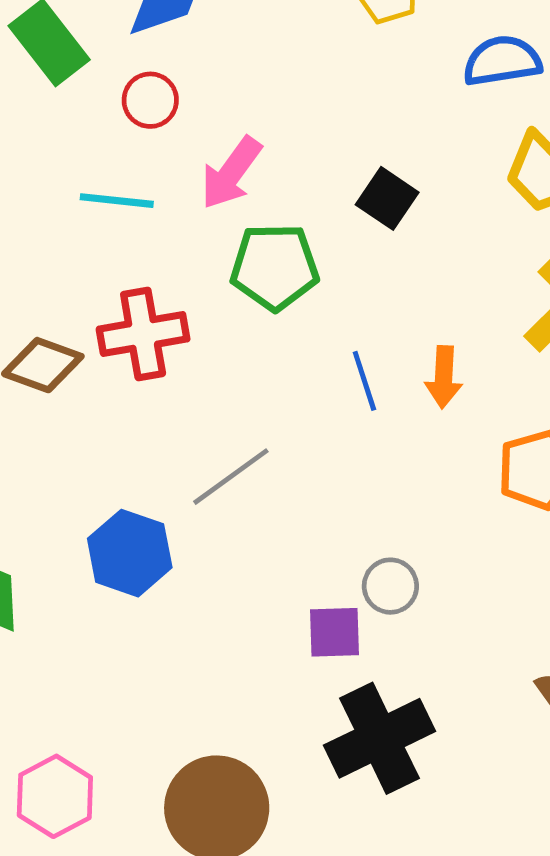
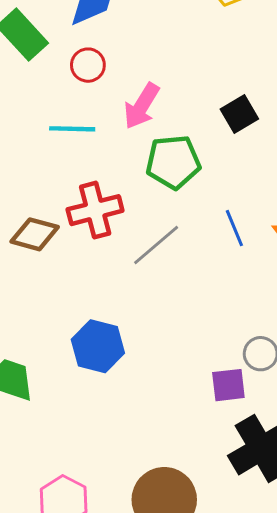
black square: (387, 198) -> (239, 114), turned 30
gray line: (231, 477) -> (156, 245), moved

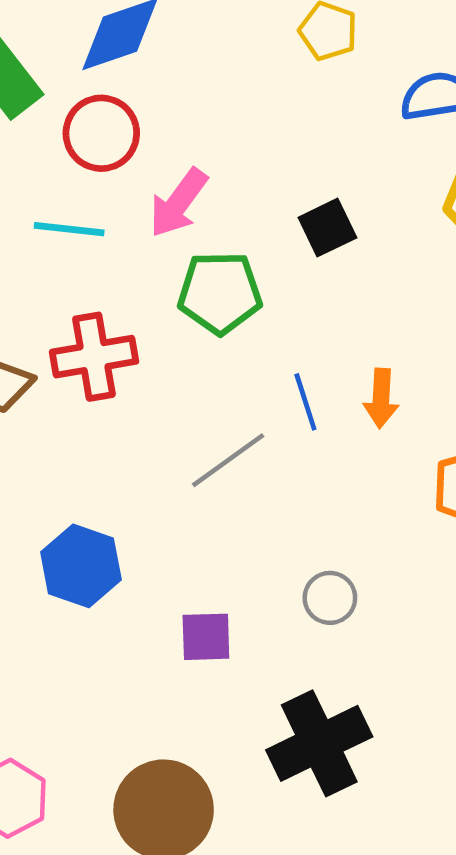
red circle: (88, 65) -> (101, 133), size x1.4
gray line: (156, 245) -> (228, 460), moved
purple square: (228, 385) -> (206, 637), moved

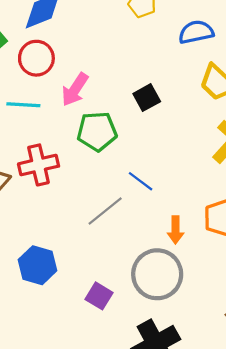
orange arrow: (381, 398) -> (176, 230), moved
blue line: (305, 402) -> (141, 181), turned -32
gray circle: (330, 598) -> (157, 274), size x2.0
purple square: (206, 637) -> (99, 296), turned 36

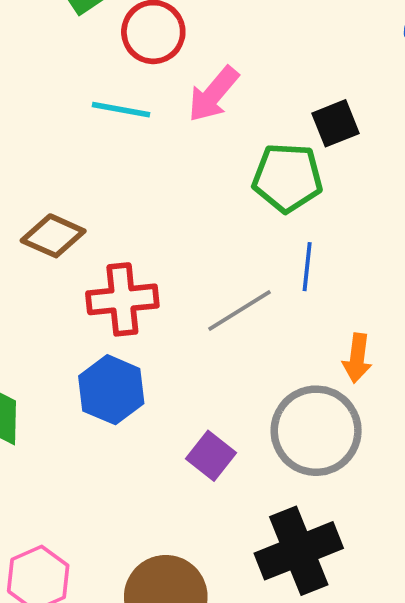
green pentagon: (97, 131) -> (287, 178), moved
red cross: (39, 165) -> (122, 299), moved
blue line: (141, 181) -> (307, 267), turned 52

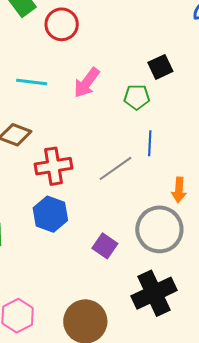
pink arrow: (213, 94) -> (87, 83), moved
cyan line: (121, 110) -> (32, 82), moved
green pentagon: (287, 178) -> (137, 97), size x0.7

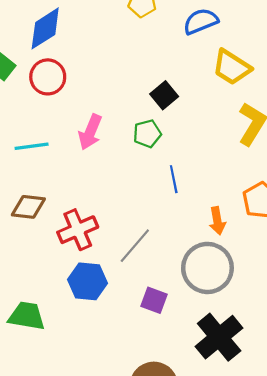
gray line: (116, 168) -> (135, 246), moved

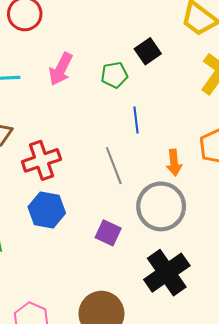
black square: (164, 95) -> (148, 51), moved
gray line: (135, 246) -> (114, 166), moved, turned -66

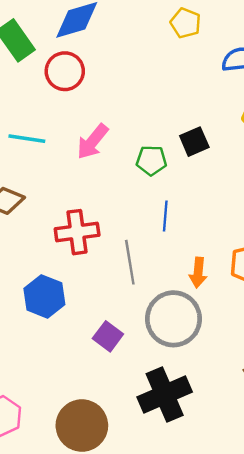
red cross: (41, 160) -> (77, 232), moved

